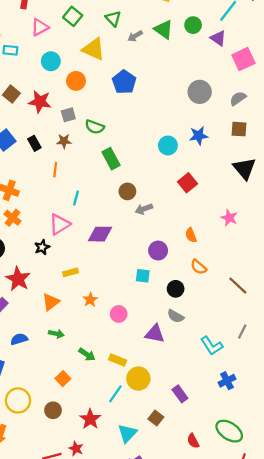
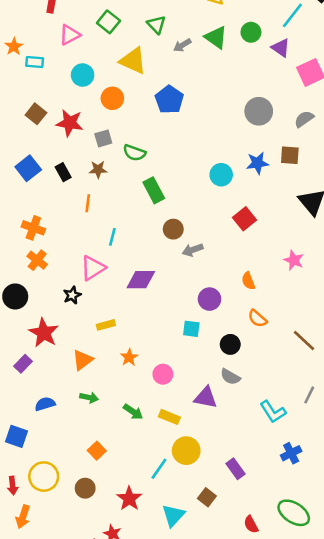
brown square: (239, 129) -> (290, 155), moved
green arrow: (87, 354) -> (133, 412), moved
yellow rectangle: (118, 360) -> (169, 417), moved

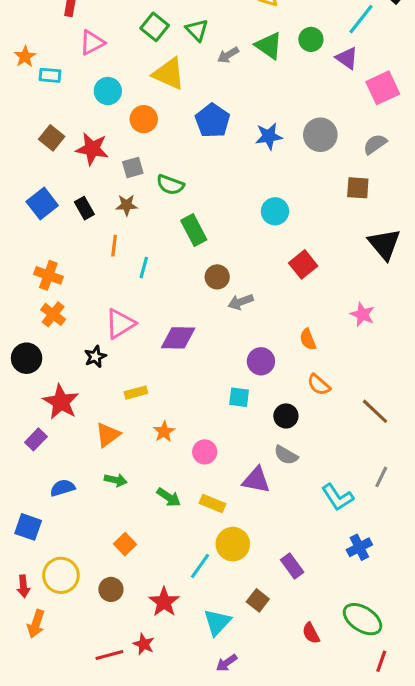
green square: (108, 22) -> (155, 27), moved
blue star: (257, 163) -> (269, 136), moved
cyan line: (112, 237) -> (144, 268), moved

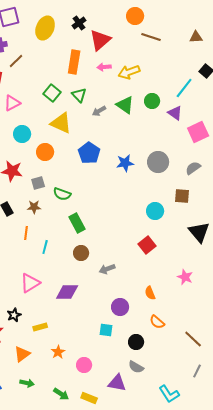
cyan circle: (275, 211) -> (155, 211), moved
brown circle: (217, 277) -> (81, 253), moved
black star: (95, 357) -> (14, 315), moved
gray line: (381, 477) -> (197, 371), moved

